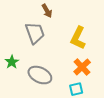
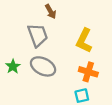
orange cross: (82, 67) -> (88, 72), turned -30
gray ellipse: (40, 75) -> (43, 66), moved

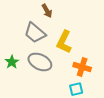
gray trapezoid: (38, 35) -> (35, 33), turned 150
yellow L-shape: (84, 41) -> (64, 42), moved

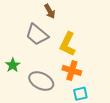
gray ellipse: (40, 62) -> (41, 81), moved
orange cross: (82, 67) -> (72, 70), moved

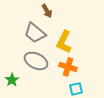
green star: (13, 65) -> (12, 80), moved
gray ellipse: (41, 81) -> (36, 61), moved

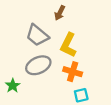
brown arrow: (47, 11) -> (60, 13), moved, turned 56
gray ellipse: (36, 61) -> (38, 65), turned -50

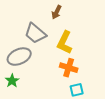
gray ellipse: (38, 65) -> (19, 57), moved

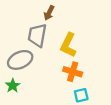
brown arrow: (57, 12) -> (49, 13), moved
gray trapezoid: (35, 33) -> (37, 35), turned 60

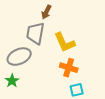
yellow L-shape: (68, 45) -> (65, 42), turned -50

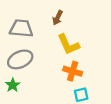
brown arrow: (46, 12) -> (58, 18), moved
gray trapezoid: (35, 33) -> (21, 28), moved, turned 85

